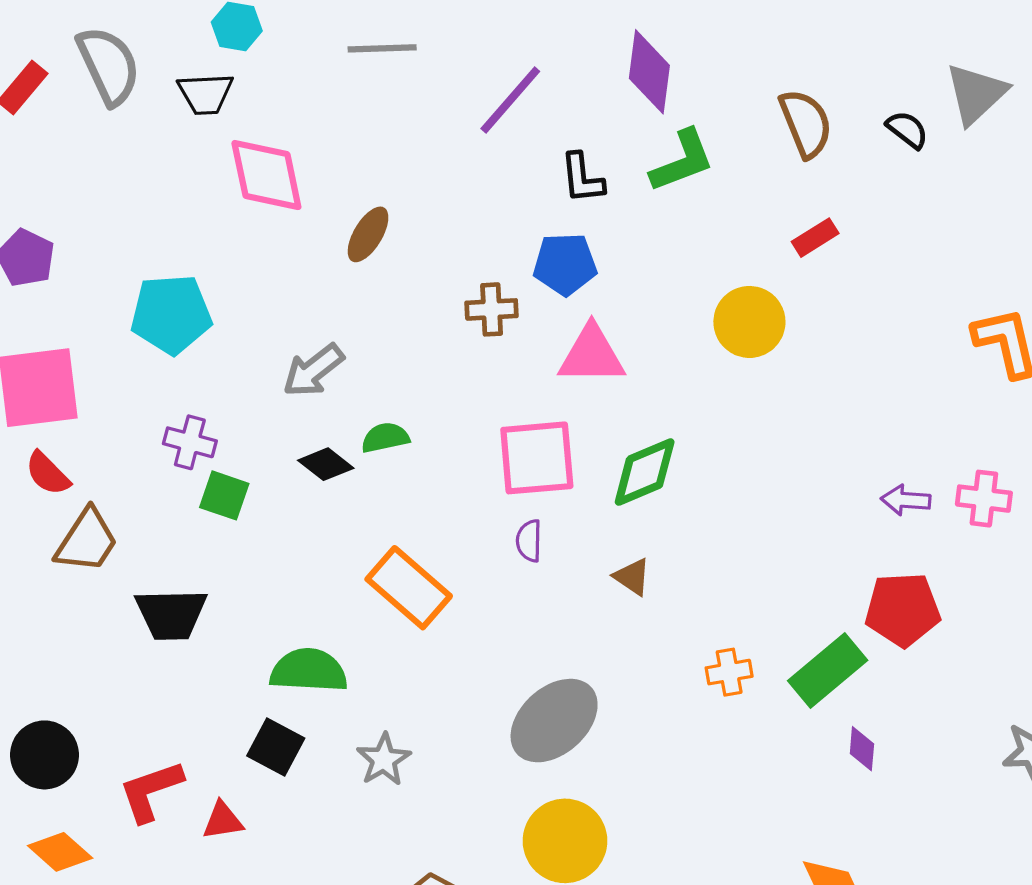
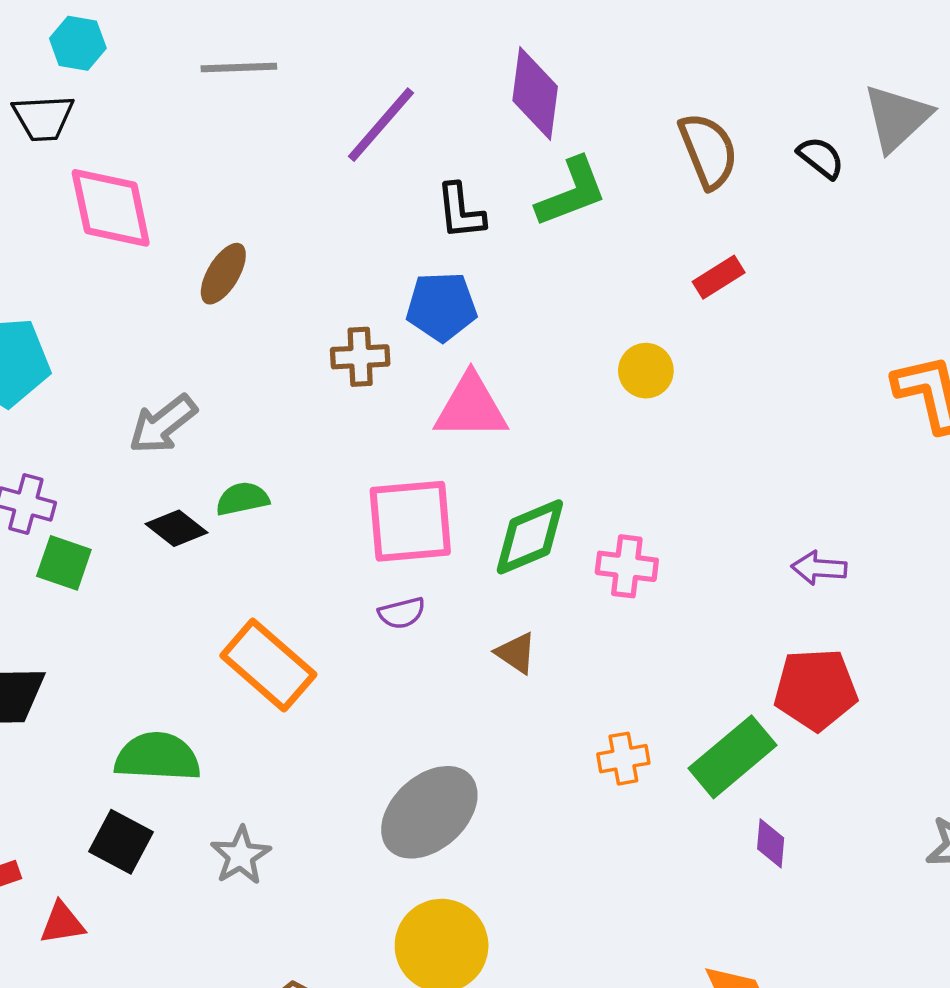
yellow circle: (749, 322) -> (646, 371), size x0.7
pink cross: (984, 499) -> (627, 566), moved
purple semicircle: (529, 541) -> (402, 613), turned -105

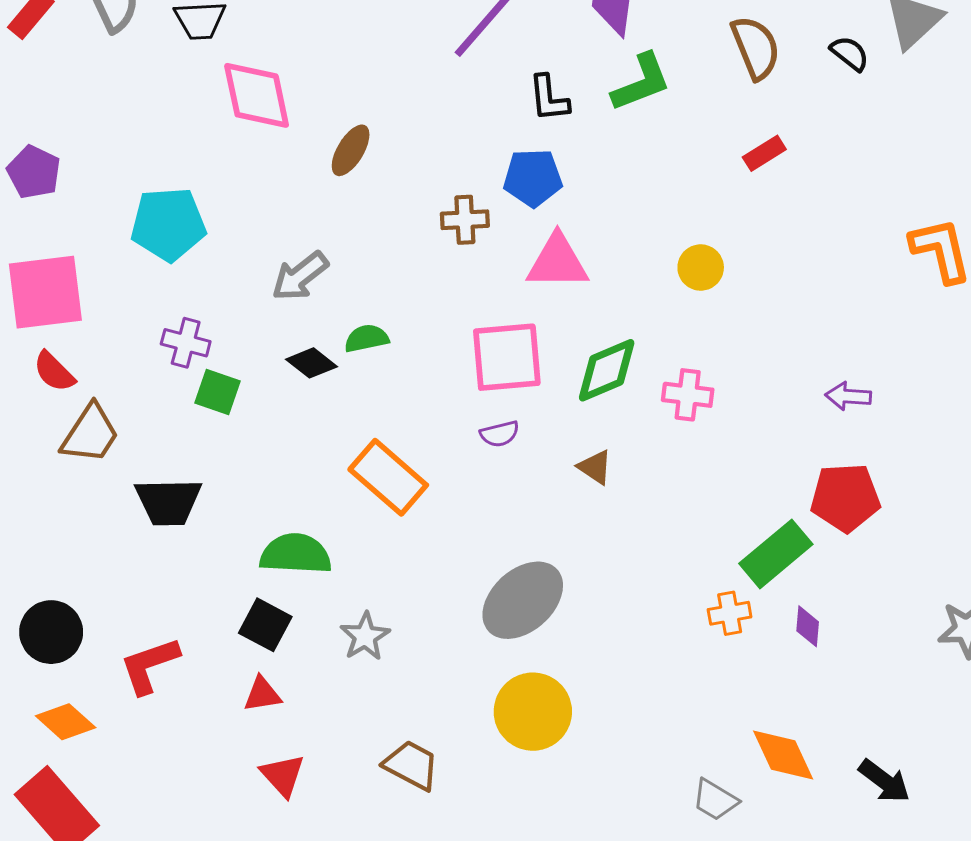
yellow circle: (646, 371) -> (701, 268), moved
orange cross: (623, 759) -> (730, 613), moved
red triangle: (62, 923) -> (262, 694), moved

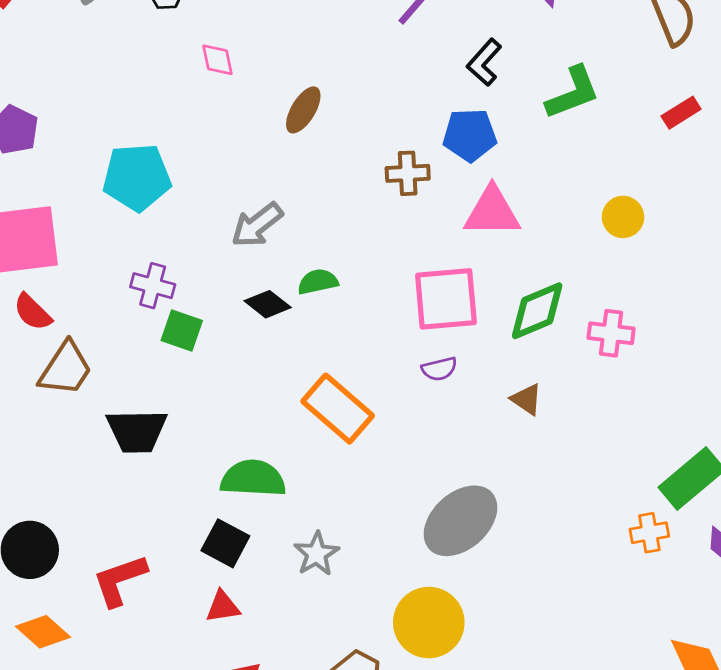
green L-shape: (641, 82) -> (573, 93), moved
pink diamond: (257, 95) -> (217, 60), size x0.5
black L-shape: (549, 98) -> (484, 62), turned 48
yellow circle: (533, 712) -> (429, 623), moved

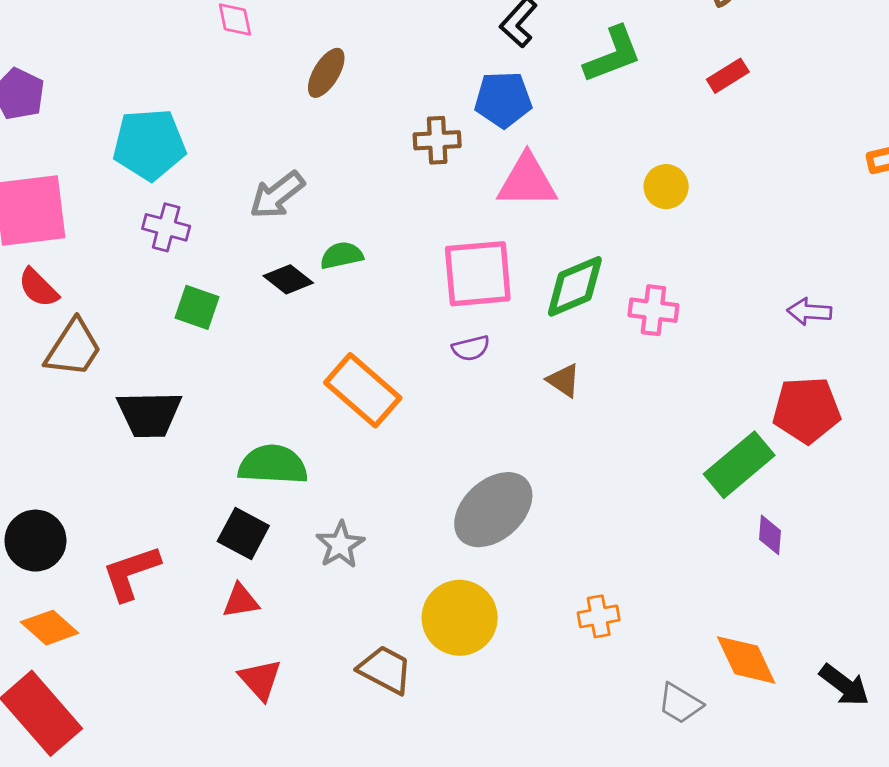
purple cross: (153, 286) -> (166, 227), moved
orange cross: (649, 533) -> (599, 616), moved

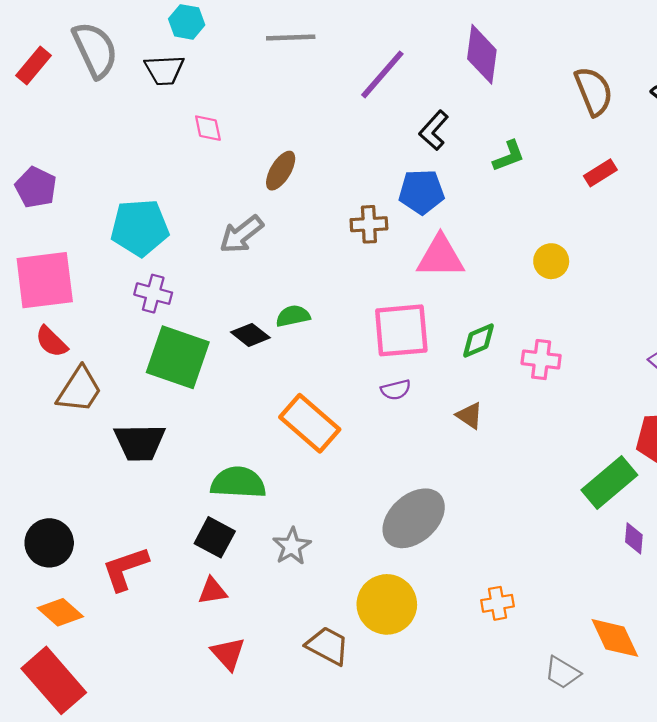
green L-shape: (613, 55) -> (509, 156), size x0.7
gray arrow: (277, 195) -> (241, 234), moved
green diamond: (575, 286) -> (479, 341), size x0.7
green square: (197, 307) -> (178, 357), size x1.8

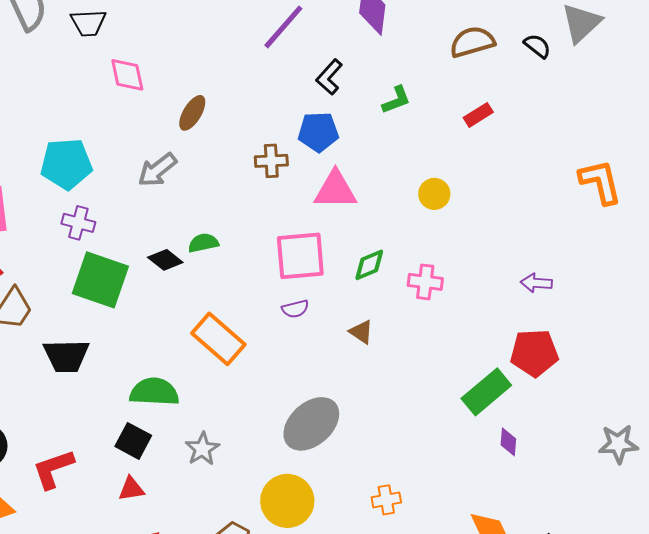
brown semicircle: (594, 91) -> (472, 42), turned -84
pink diamond: (208, 128) -> (127, 75), size x1.4

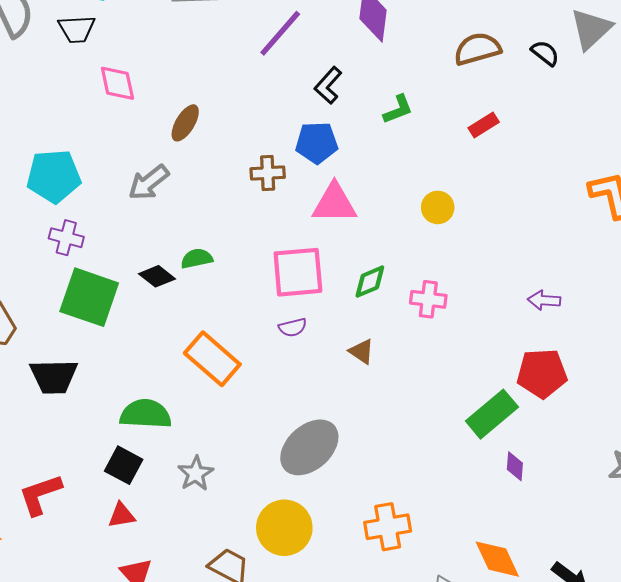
orange cross: (386, 500) -> (388, 527), size x1.5

